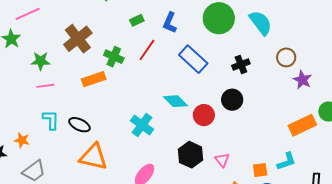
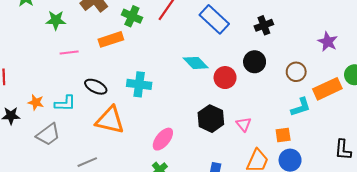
brown circle: (286, 57) -> (296, 72), moved
pink line: (45, 86) -> (69, 52), moved
cyan L-shape: (51, 120) -> (65, 103), moved, turned 90
cyan cross: (142, 125) -> (139, 84), moved, turned -30
cyan L-shape: (286, 161) -> (301, 107), moved

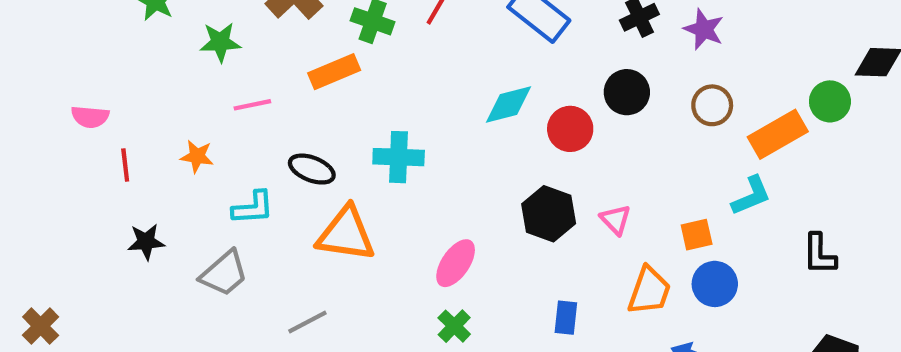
purple star: (328, 42) -> (704, 29), moved
cyan diamond: (196, 63) -> (509, 104), turned -55
orange star: (36, 102) -> (197, 156), moved
cyan L-shape: (301, 107) -> (751, 196), moved

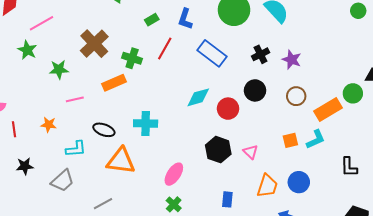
orange square: (697, 235) -> (290, 140), moved

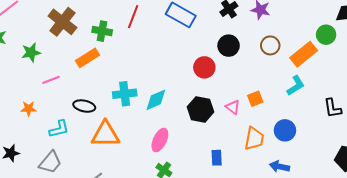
cyan diamond: (198, 97) -> (156, 100), moved
orange square: (290, 140) -> (255, 99), moved

